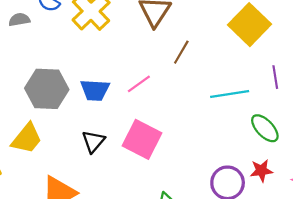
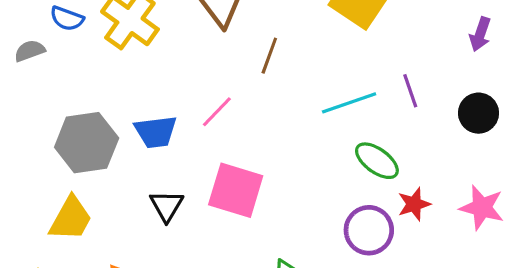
purple line: (275, 77) -> (410, 91), moved
green ellipse: (265, 128) -> (377, 161), moved

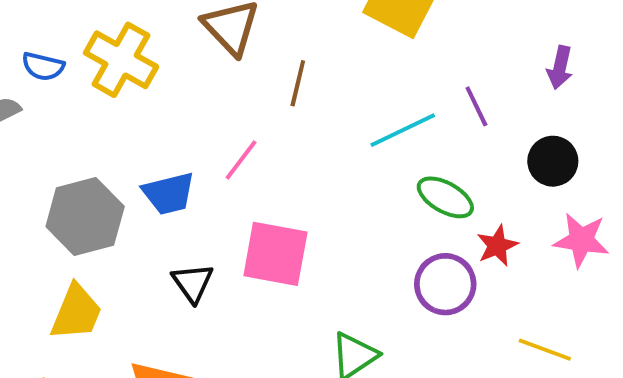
purple arrow: (480, 34) -> (560, 68), moved
black circle: (479, 113) -> (553, 161), moved

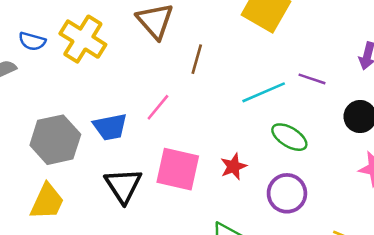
purple line: (476, 106) -> (312, 79), turned -48
red star: (497, 246) -> (234, 166), moved
black triangle: (193, 283) -> (123, 186), size x1.4

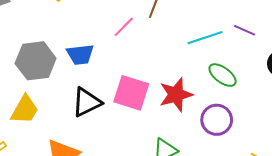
pink line: (158, 107) -> (124, 27), moved
red star: (234, 166) -> (176, 95), size x1.6
black triangle: (123, 186) -> (87, 102), turned 32

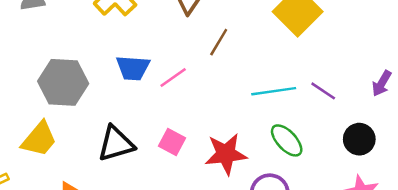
pink line: (124, 27) -> (173, 77), moved
blue trapezoid: (80, 54) -> (133, 68), moved
pink square: (131, 93) -> (172, 142), size x0.6

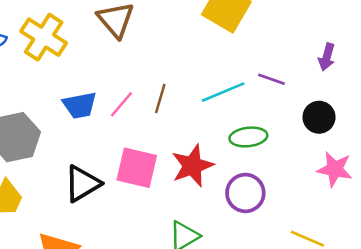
brown line: (219, 42) -> (160, 99), moved
green ellipse: (287, 140) -> (248, 137), turned -39
pink square: (172, 142) -> (137, 168), size x1.6

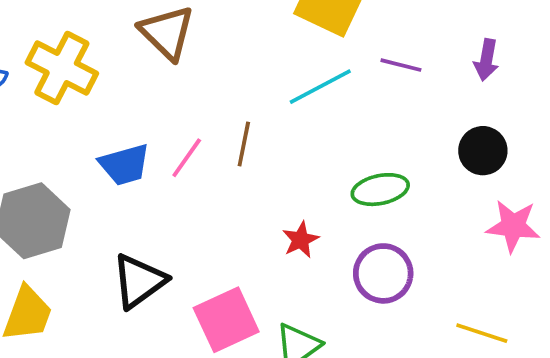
purple line: (272, 79) -> (401, 65), moved
cyan line: (223, 92) -> (320, 87), moved
red star: (192, 166) -> (301, 240), size x0.6
pink square: (137, 168) -> (226, 320), moved, turned -33

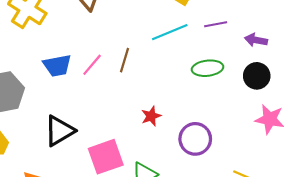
purple arrow: (486, 60) -> (256, 40), moved, turned 85
purple line: (401, 65) -> (216, 24), turned -30
green ellipse: (380, 190) -> (208, 68), moved

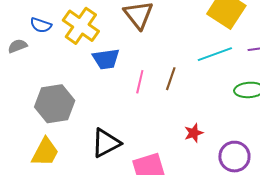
blue trapezoid: (57, 65) -> (106, 59), moved
pink line: (92, 65) -> (140, 82), turned -30

